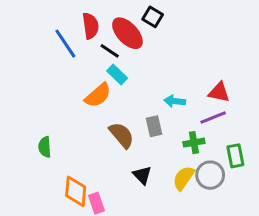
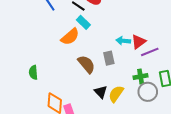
red triangle: (219, 92) -> (139, 42), moved, turned -49
green cross: (194, 143) -> (141, 76), moved
yellow semicircle: (184, 178) -> (116, 94), moved

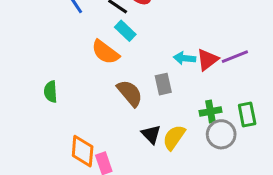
orange semicircle: (70, 37) -> (105, 52), turned 78
purple line: (150, 52) -> (235, 57), moved
green semicircle: (33, 72) -> (51, 92), moved

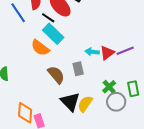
cyan rectangle: (125, 31) -> (53, 34), size x1.5
green cross: (210, 111) -> (109, 87), turned -32
black triangle: (151, 134) -> (70, 102), size x1.5

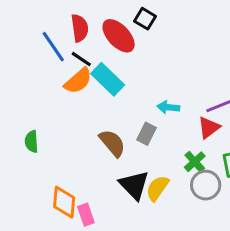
black line: (48, 18) -> (81, 59), moved
orange semicircle: (40, 48) -> (78, 81), moved, turned -78
red triangle: (107, 53) -> (209, 128), moved
gray rectangle: (78, 69) -> (147, 134), turned 40

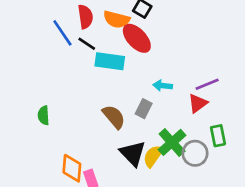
red ellipse: (119, 36) -> (137, 38), moved
cyan rectangle: (108, 79) -> (110, 61), turned -36
orange semicircle: (78, 81) -> (117, 19), moved, turned 55
green cross: (195, 162) -> (172, 142), moved, size x1.5

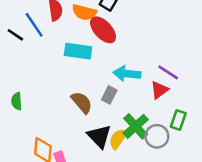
black line: (87, 44) -> (15, 35), moved
purple line: (207, 84) -> (168, 72), turned 55
cyan arrow: (163, 86) -> (127, 74), size x1.5
green rectangle: (218, 136) -> (178, 120), turned 30

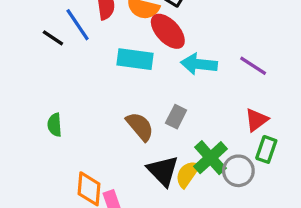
purple line: (168, 72) -> (253, 66), moved
cyan arrow: (127, 74) -> (199, 64), moved
red triangle: (159, 90) -> (256, 120), moved

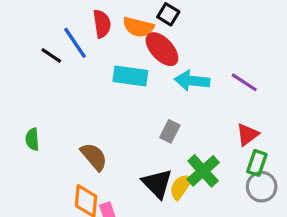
green semicircle: (55, 125) -> (32, 139), moved
brown semicircle: (140, 126) -> (94, 157), moved
gray circle: (238, 171) -> (262, 187), moved

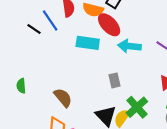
gray rectangle: (170, 131) -> (114, 80), turned -40

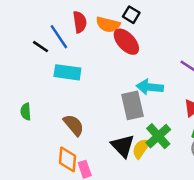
cyan rectangle: (88, 43) -> (67, 72), moved
cyan arrow: (129, 46) -> (150, 87), moved
gray rectangle: (114, 80) -> (132, 105), size x1.6

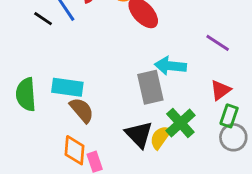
cyan rectangle: (67, 72) -> (67, 87), moved
green semicircle: (26, 112) -> (26, 94), size x1.6

